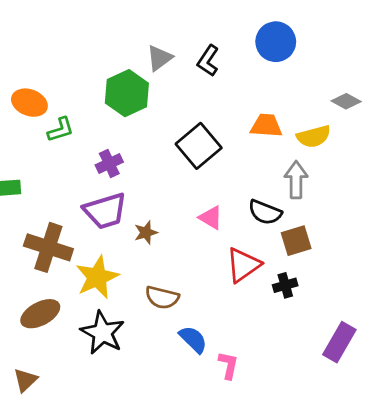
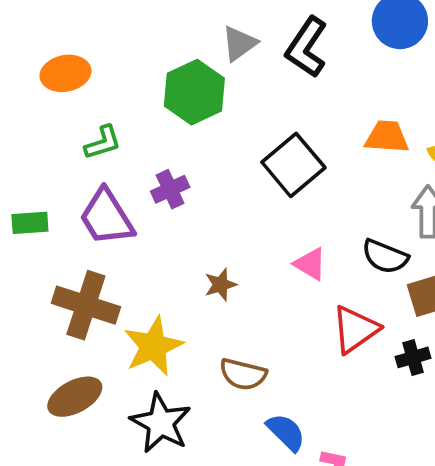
black L-shape: (208, 61) -> (307, 47), size x1.4
orange ellipse: (29, 103) -> (65, 73), moved, turned -32
purple trapezoid: (105, 211) -> (107, 217), moved, turned 75

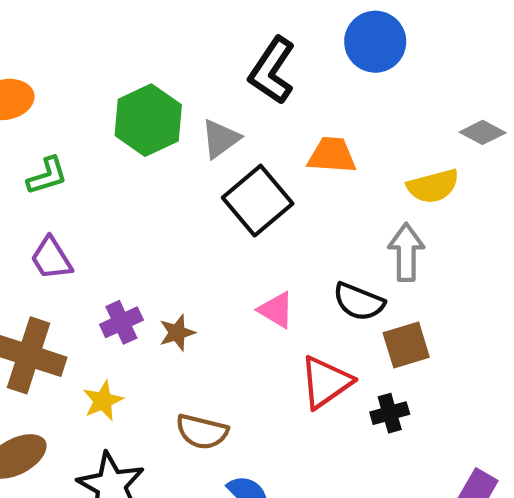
gray triangle: (239, 43) -> (220, 139), moved
orange trapezoid: (387, 137) -> (332, 155), moved
purple cross: (170, 189) -> (121, 322), moved
purple trapezoid: (107, 217) -> (51, 258), size x0.7
yellow star: (153, 346) -> (103, 401), size x0.6

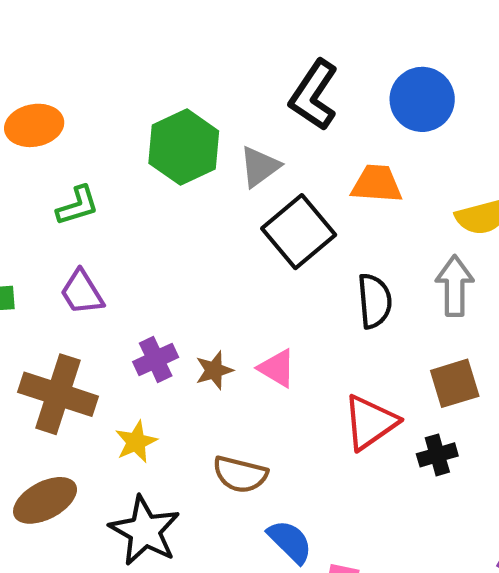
blue circle: (375, 42) -> (422, 99), moved
black semicircle: (359, 302) -> (374, 301), moved, turned -117
pink triangle: (276, 310) -> (277, 368), moved

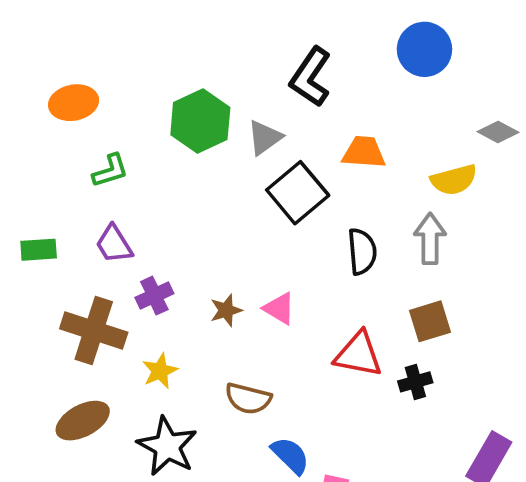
blue circle: (422, 99) -> (424, 49), moved
purple cross: (156, 360) -> (154, 296), moved
red triangle: (370, 422) -> (358, 354), turned 46

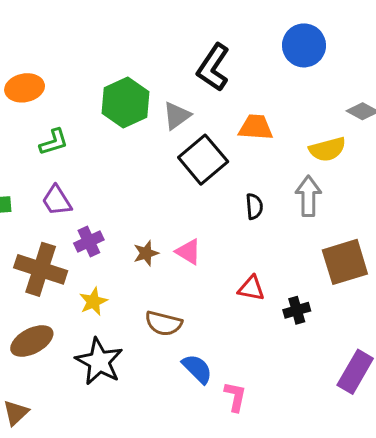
black semicircle: (362, 251) -> (254, 206), size x0.7
brown square: (430, 321) -> (345, 262), moved, size x1.4
red triangle: (358, 354) -> (251, 288), size x0.7

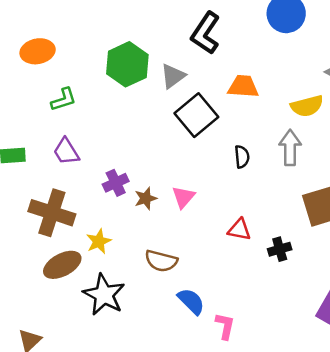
purple cross: (89, 242) -> (116, 183), moved
pink triangle: (188, 252) -> (183, 197), turned 40
brown ellipse: (32, 341) -> (62, 265), moved

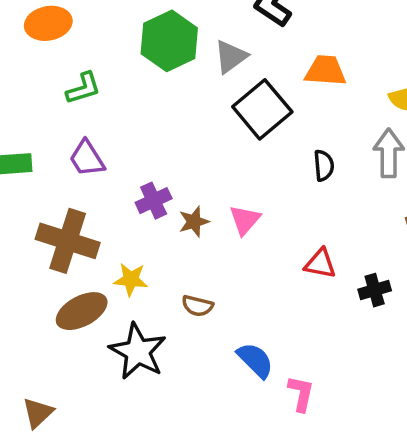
yellow star: (99, 241) -> (131, 279), turned 30
brown semicircle: (161, 261) -> (197, 306), moved, size x0.7

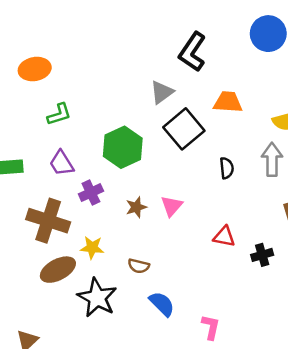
green hexagon: (169, 41) -> (123, 147), moved
purple cross: (154, 201) -> (91, 193), moved
blue semicircle: (255, 360) -> (162, 304), moved

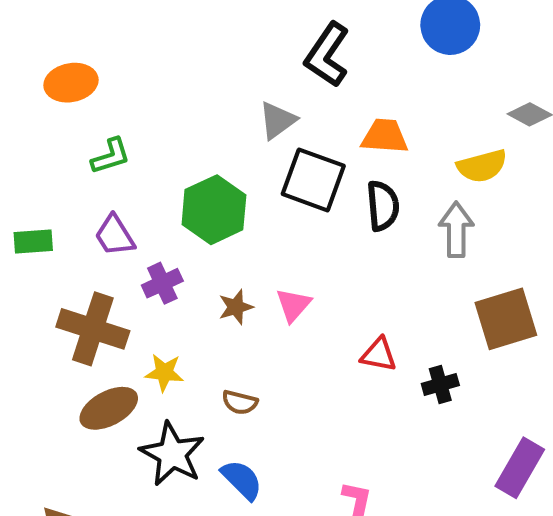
black square: (184, 129) -> (313, 180), turned -30
black semicircle: (227, 168) -> (383, 206), moved, size x1.4
blue semicircle: (162, 304) -> (242, 480), moved

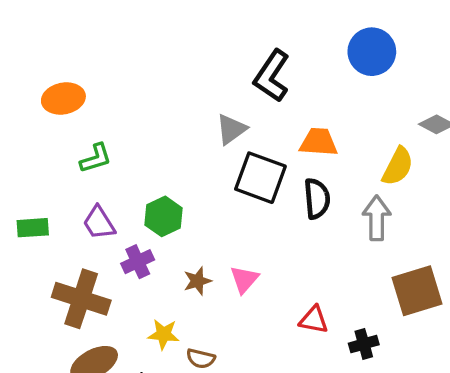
yellow semicircle: (482, 166) -> (398, 166), turned -48
green hexagon: (214, 210) -> (164, 216), moved, size x0.7
yellow star: (164, 373) -> (164, 334), moved

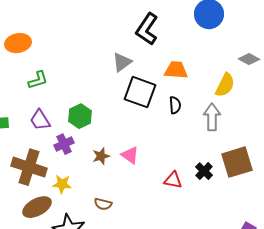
black semicircle: (317, 199) -> (175, 105), size x0.7
pink triangle: (244, 279) -> (130, 155), turned -36
yellow star: (164, 334) -> (62, 184), moved
black cross: (364, 344) -> (204, 171), moved, turned -30

